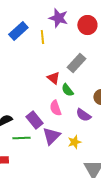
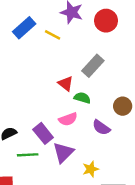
yellow line: (42, 37) -> (53, 35), turned -56
green semicircle: (67, 90) -> (82, 98), turned 144
pink semicircle: (55, 108) -> (68, 119), turned -91
yellow star: (74, 142) -> (91, 169), moved

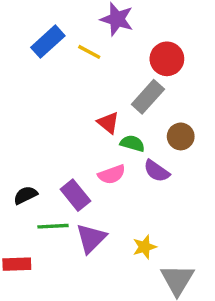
red circle: (106, 21) -> (167, 59), moved
brown circle: (123, 106) -> (181, 136), moved
purple semicircle: (101, 127) -> (157, 171), moved
purple triangle: (63, 152) -> (91, 238), moved

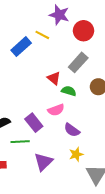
blue rectangle: (48, 42) -> (21, 47), moved
red circle: (167, 59) -> (83, 31), moved
purple semicircle: (157, 171) -> (72, 130), moved
purple triangle: (91, 238) -> (43, 162), moved

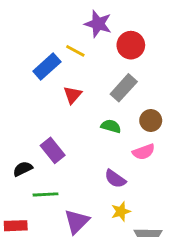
red triangle: (54, 78) -> (73, 95), moved, turned 32
pink semicircle: (56, 110) -> (144, 152), moved
purple rectangle: (34, 123) -> (53, 150), moved

